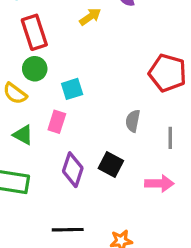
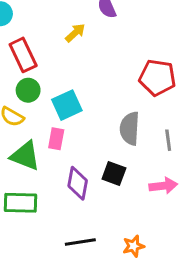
cyan square: (72, 89) -> (67, 105), size x1.4
gray semicircle: (133, 121) -> (130, 128), size x1.5
green triangle: (23, 135) -> (25, 156), size x1.5

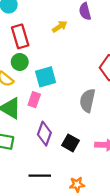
black square: (114, 173) -> (71, 143), moved

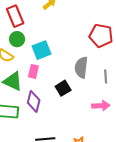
purple diamond: (44, 134) -> (34, 101), moved
black square: (71, 143) -> (63, 88), moved, turned 35

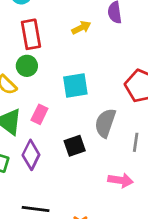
cyan square: (41, 50) -> (75, 86), moved

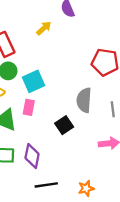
cyan square: (75, 86) -> (33, 81), moved
purple diamond: (31, 155) -> (32, 156), moved

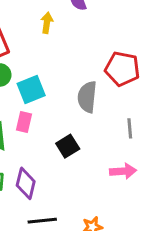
yellow arrow: (44, 28) -> (47, 23), turned -42
gray semicircle: (84, 100) -> (87, 97), moved

